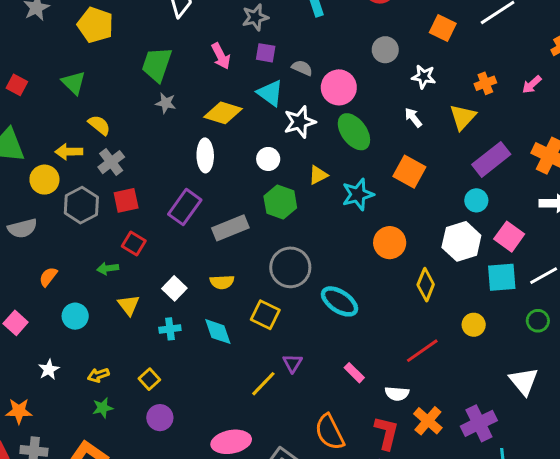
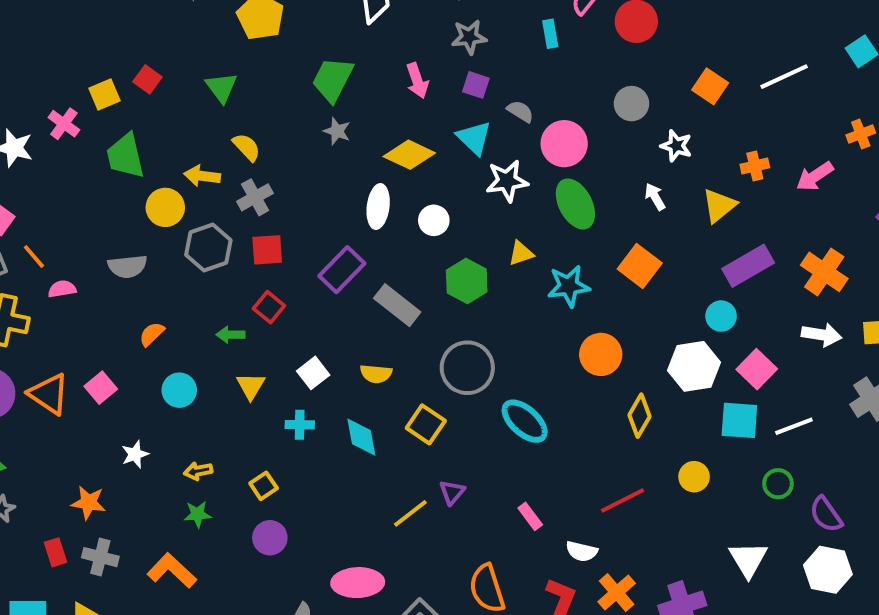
pink arrow: (532, 85) -> (815, 176), size x1.4
white circle: (268, 159) -> (434, 220), moved
gray rectangle: (230, 228) -> (397, 305), turned 52

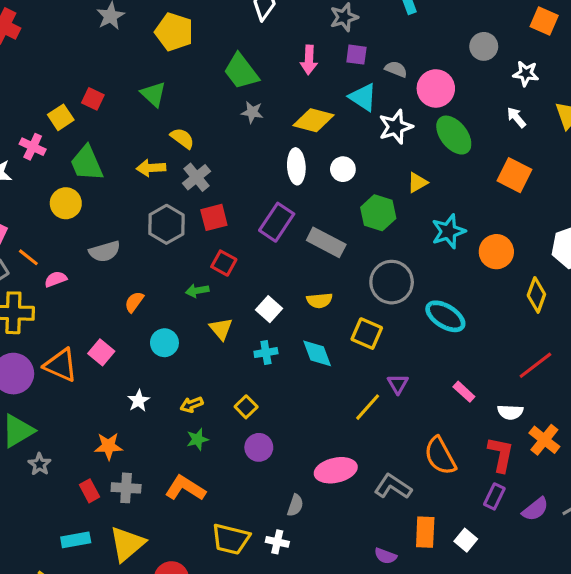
green trapezoid: (333, 80) -> (241, 71), turned -54
pink arrow: (417, 81) -> (309, 60), turned 32
yellow circle: (165, 207) -> (66, 203), moved
cyan star: (569, 286) -> (448, 231), moved

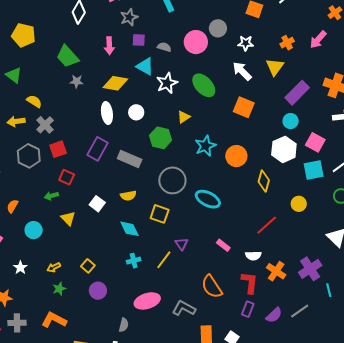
pink circle: (436, 88) -> (196, 42), moved
white arrow: (516, 117) -> (242, 71), size x1.5
cyan cross: (266, 353) -> (134, 261), moved

